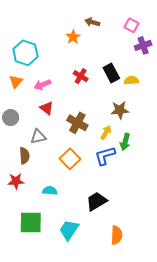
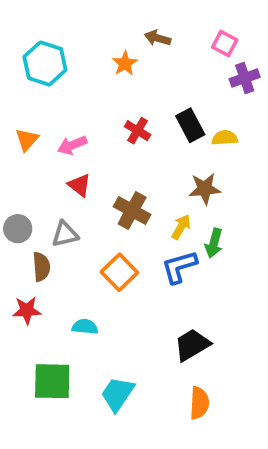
cyan hexagon: (25, 53) -> (45, 63), moved
gray circle: (11, 118) -> (18, 229), moved
black trapezoid: (96, 201) -> (192, 345), moved

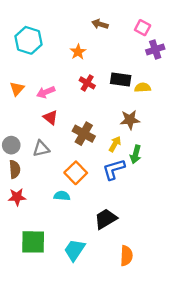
orange star: (125, 63) -> (78, 52), moved
black rectangle: (190, 125) -> (121, 79), turned -54
brown semicircle: (41, 267) -> (15, 169), moved
cyan semicircle: (85, 327) -> (62, 196), moved
black trapezoid: (192, 345) -> (106, 219), moved

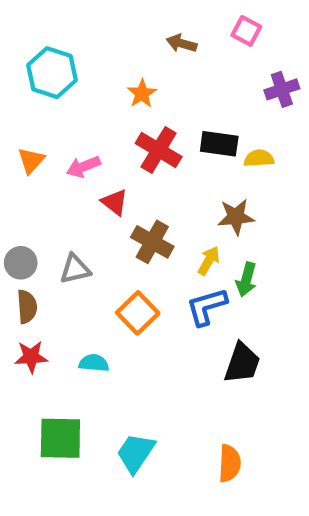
pink square: (143, 28) -> (246, 31), moved
red cross: (87, 83) -> (159, 150), size x1.5
red triangle: (50, 117) -> (115, 202), moved
cyan semicircle: (62, 196) -> (94, 363), moved
black trapezoid: (106, 219) -> (242, 363), moved, turned 140

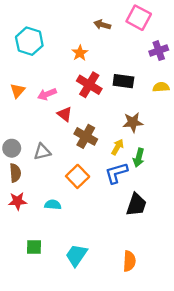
pink square: (246, 31) -> (139, 18), size x1.5
yellow semicircle: (259, 158) -> (161, 87), moved
green square: (60, 438) -> (34, 247), size x0.6

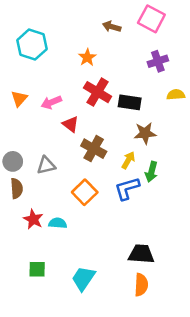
purple cross: (159, 51) -> (158, 61), moved
black rectangle: (123, 81) -> (130, 102), moved
red star: (18, 201) -> (33, 219), moved, turned 30
black trapezoid: (136, 205) -> (141, 254), moved, turned -105

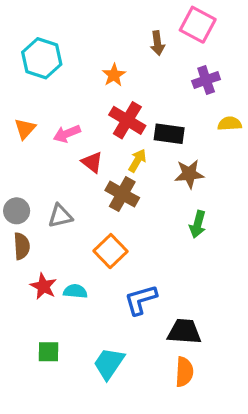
brown arrow: (112, 27) -> (157, 43), moved, turned -114
yellow arrow: (128, 160) -> (137, 161), moved
blue L-shape: (127, 188) -> (141, 300), moved

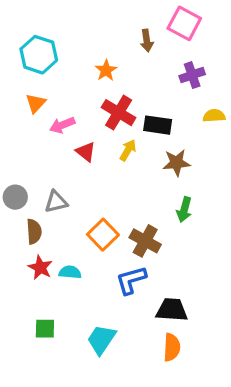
orange triangle: (25, 129) -> (36, 103), moved
brown cross: (122, 194) -> (145, 241), moved
brown semicircle: (22, 246) -> (34, 232), moved

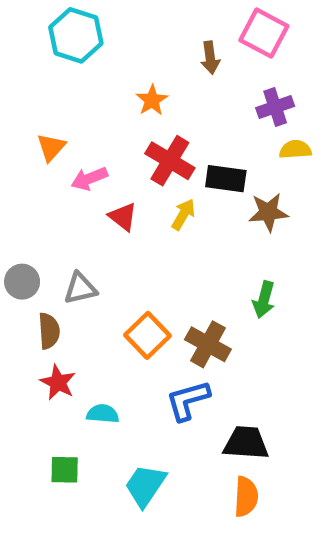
cyan hexagon: (39, 55) -> (76, 35), moved
yellow semicircle: (214, 116) -> (295, 150), moved
brown star: (176, 163) -> (268, 212), moved
cyan semicircle: (70, 272) -> (103, 414), moved

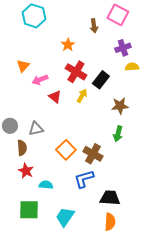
black rectangle: (226, 179) -> (101, 80), turned -60
brown star: (268, 212) -> (120, 106), moved
green square: (65, 470) -> (29, 210), size x1.5

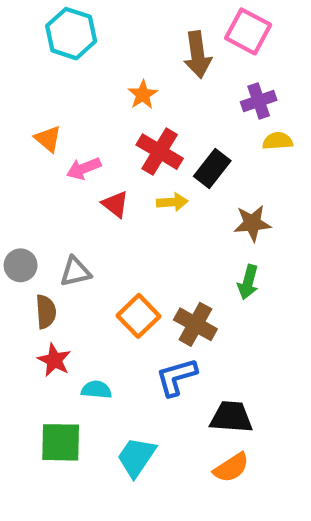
brown arrow: (94, 26) -> (198, 55), size x1.5
orange triangle: (23, 66) -> (48, 139), turned -32
yellow arrow: (82, 96) -> (172, 202), turned 56
orange semicircle: (110, 222) -> (231, 468), turned 54

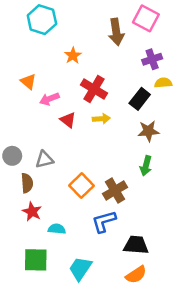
orange star: (143, 95) -> (73, 56), moved
black rectangle: (212, 168) -> (140, 99), moved
brown cross: (195, 324) -> (115, 191), turned 30

